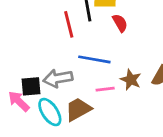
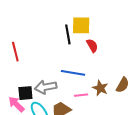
red line: (69, 24) -> (15, 52), moved

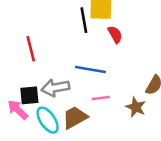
red line: (15, 52) -> (31, 49), moved
brown star: (100, 88) -> (136, 107), moved

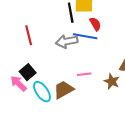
blue line: (90, 69) -> (85, 36), moved
gray arrow: (55, 88) -> (67, 41), moved
black square: (29, 95) -> (28, 72), turned -35

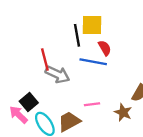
red line: (29, 35) -> (45, 59), moved
gray arrow: (67, 41) -> (58, 74), moved, turned -145

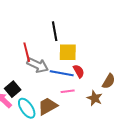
yellow square: (92, 25) -> (68, 52), moved
red semicircle: (105, 48) -> (79, 71), moved
blue line: (93, 62) -> (62, 73), moved

